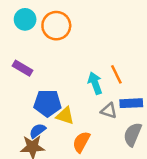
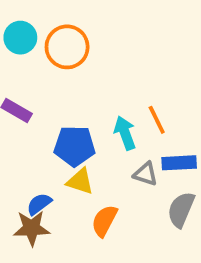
blue pentagon: (48, 103) -> (75, 146), moved

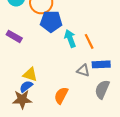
cyan arrow: (125, 133) -> (70, 38), moved
blue pentagon: (75, 146) -> (51, 21), moved
yellow triangle: (80, 181) -> (30, 74), moved

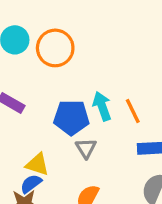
blue pentagon: (51, 21) -> (71, 117), moved
gray triangle: (83, 70) -> (86, 148), moved, turned 40

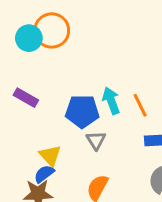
orange circle: (55, 48) -> (52, 30), moved
yellow triangle: (37, 164) -> (50, 156), turned 30

